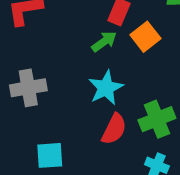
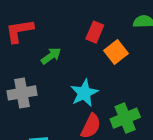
green arrow: (104, 42) -> (51, 56), moved

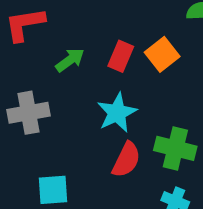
red rectangle: (95, 32) -> (121, 56), moved
green cross: (125, 118) -> (175, 148), turned 36

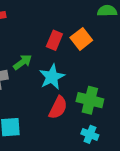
green arrow: (70, 60) -> (23, 62), moved

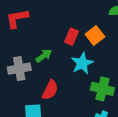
cyan star: (52, 77) -> (82, 63), moved
red semicircle: (58, 108) -> (50, 90), moved

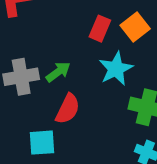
green arrow: (44, 56) -> (58, 72), moved

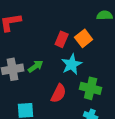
red semicircle: (68, 109) -> (59, 93), moved

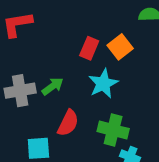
green cross: (91, 88) -> (113, 130), moved
red semicircle: (59, 93) -> (68, 123), moved

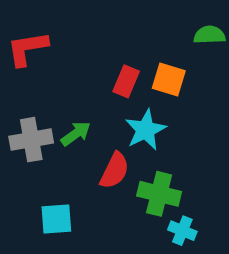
orange square: (120, 47) -> (169, 79), turned -35
red semicircle: (68, 123) -> (115, 171), moved

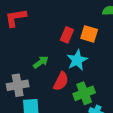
gray cross: (31, 140) -> (18, 85), moved
green cross: (159, 194) -> (84, 93), turned -35

